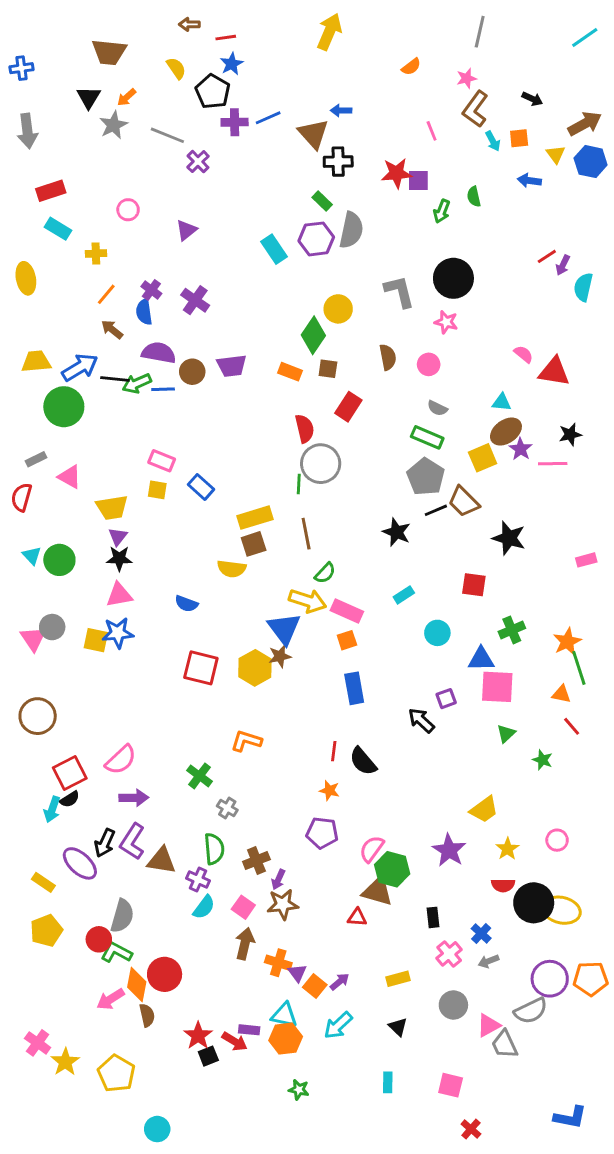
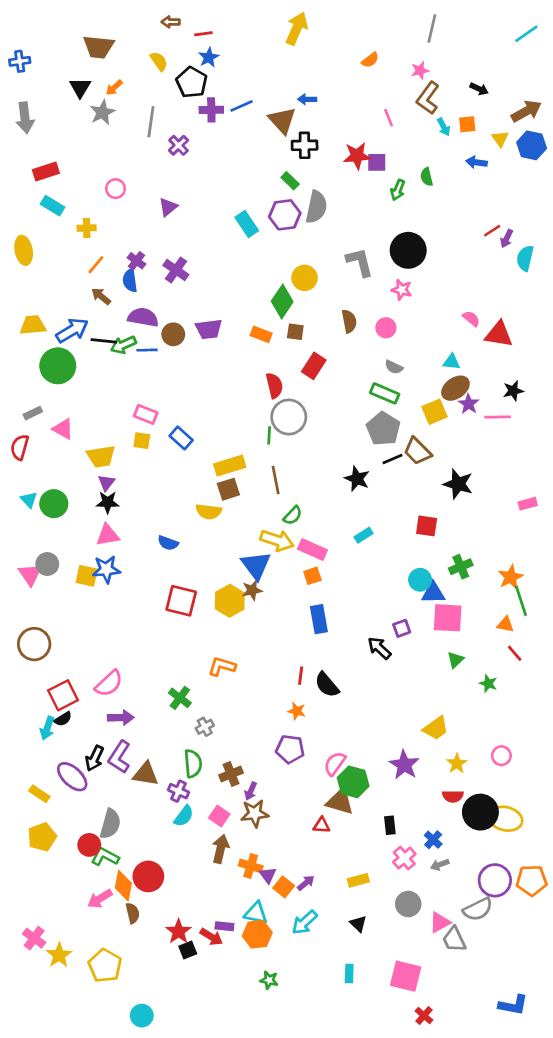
gray line: (167, 135) -> (151, 122), turned 76
cyan circle: (437, 633) -> (420, 580), moved
gray cross: (227, 808) -> (205, 727), turned 30
pink square: (451, 1085) -> (406, 976), size x1.4

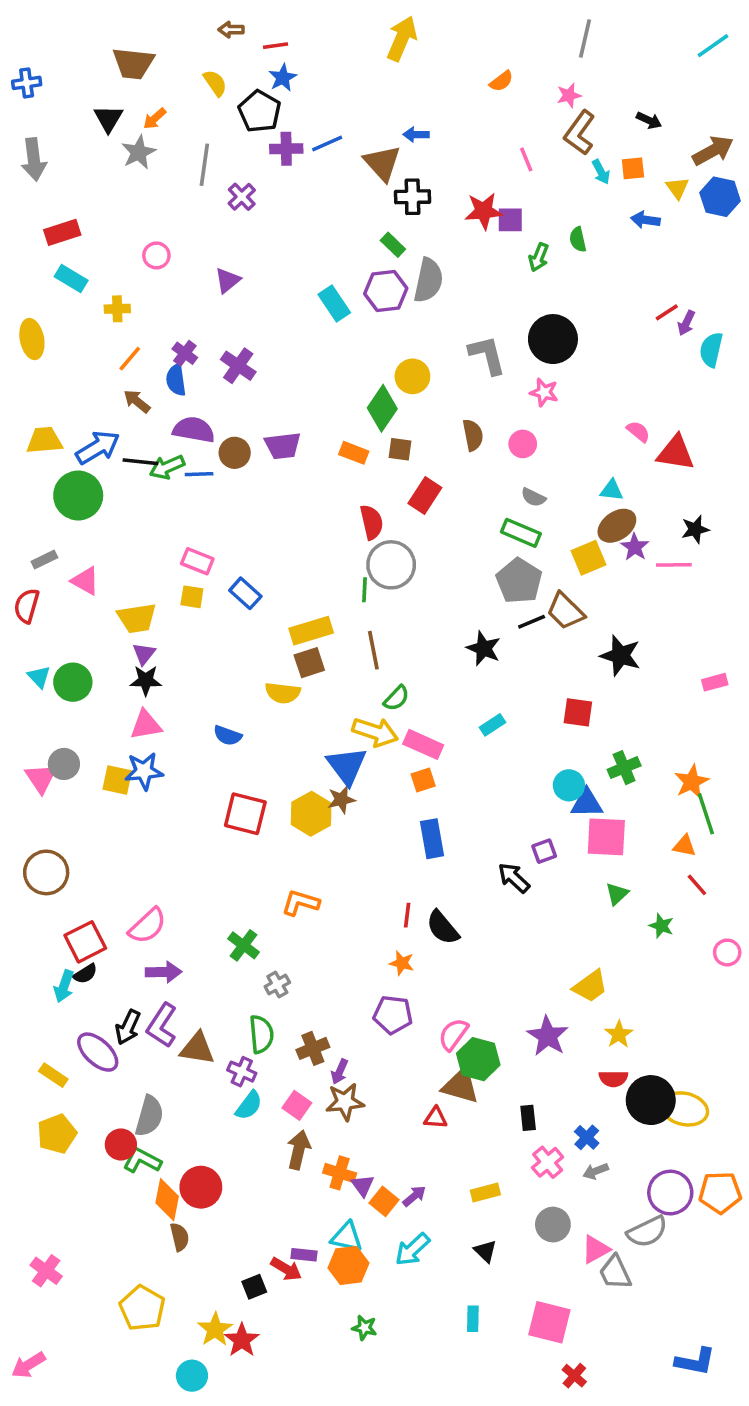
pink circle: (501, 756) -> (727, 952), moved
pink arrow: (100, 899) -> (28, 1365), moved
red star: (179, 932) -> (242, 1340), moved
yellow star: (59, 955) -> (215, 1329), moved

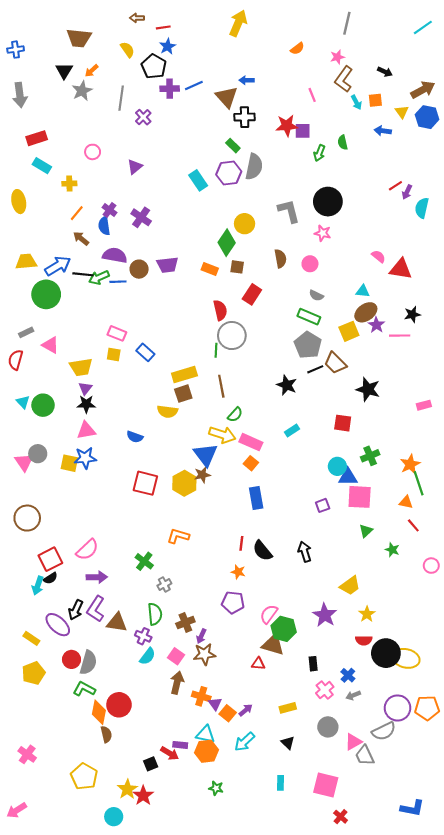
orange square: (423, 780) -> (251, 463), turned -32
black arrow: (514, 878) -> (305, 552), moved, turned 30
red circle: (121, 1145) -> (71, 659), moved

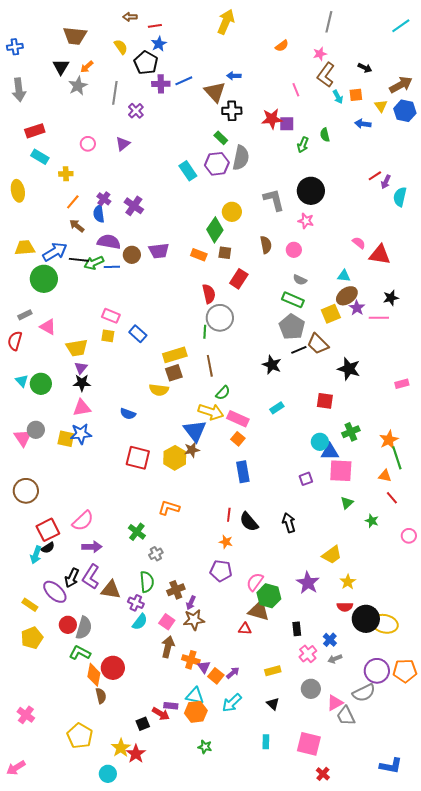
purple triangle: (135, 167) -> (123, 144), moved

